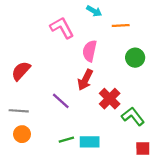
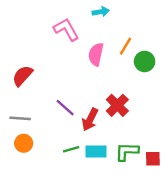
cyan arrow: (94, 11) -> (101, 12), turned -40
orange line: (121, 25) -> (126, 46), moved, turned -56
red arrow: (85, 80) -> (90, 120), moved
green L-shape: (133, 116) -> (127, 152), moved, turned -50

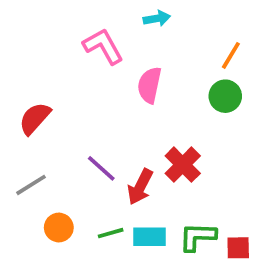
orange line: (126, 46) -> (231, 55), moved
gray line: (20, 118) -> (31, 185), turned -36
orange circle: (24, 143) -> (59, 227), moved

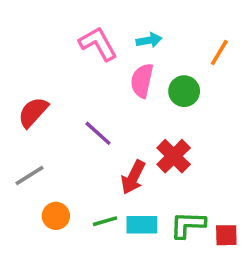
cyan arrow: (157, 18) -> (149, 40), moved
green circle: (225, 96) -> (184, 91), moved
purple line: (101, 168) -> (98, 133), moved

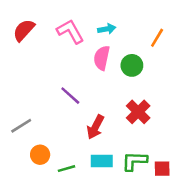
red semicircle: (33, 112) -> (24, 30), moved
red cross: (174, 156) -> (138, 112), moved
green line: (105, 221) -> (66, 169), moved

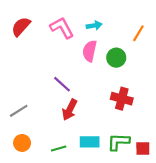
red cross: (138, 112) -> (122, 99), turned -30
red arrow: (95, 127) -> (70, 110), moved
orange circle: (40, 155) -> (22, 143), moved

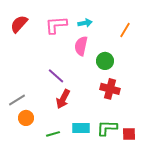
pink L-shape: (62, 28) -> (56, 25), turned -65
green circle: (116, 58) -> (105, 61), moved
orange circle: (22, 143) -> (26, 118), moved

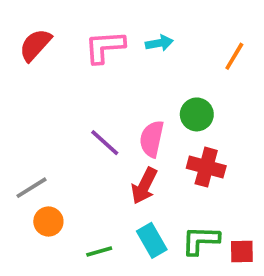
pink semicircle: (81, 46) -> (152, 139), moved
red arrow: (63, 99) -> (144, 186), moved
cyan rectangle: (81, 128) -> (152, 240), turned 60

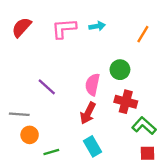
purple line: (105, 143) -> (47, 87), moved
gray line: (32, 188) -> (19, 114), turned 36
green L-shape: (201, 240) -> (144, 126), moved, turned 40
green line: (99, 252) -> (51, 152), moved

